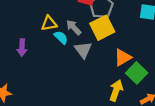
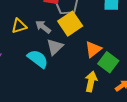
cyan semicircle: (61, 37) -> (38, 59), moved, size x1.5
gray triangle: (83, 50) -> (55, 47), turned 30

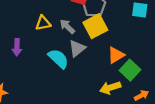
yellow arrow: (91, 81) -> (110, 88), turned -126

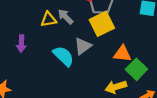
gray arrow: (67, 27) -> (66, 17), moved
orange triangle: (116, 55) -> (122, 54), turned 36

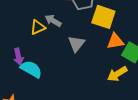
yellow square: (102, 24) -> (103, 17), moved, turned -30
cyan semicircle: (63, 56) -> (31, 69), moved

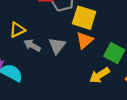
gray arrow: (53, 21) -> (32, 45), moved
orange triangle: (115, 41) -> (85, 40), moved, turned -30

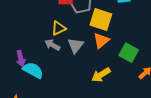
yellow triangle: (17, 30) -> (59, 28), moved
yellow arrow: (99, 75) -> (101, 75), moved

